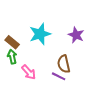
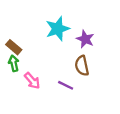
cyan star: (40, 34) -> (58, 29), moved
brown semicircle: (64, 64) -> (82, 66), moved

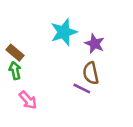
pink arrow: (32, 81) -> (28, 100), moved
purple line: (66, 85) -> (82, 89), moved

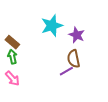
purple line: (82, 89) -> (66, 71), turned -56
pink arrow: (28, 100) -> (12, 78), moved

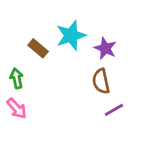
brown rectangle: (12, 42) -> (38, 48), moved
purple line: (66, 71) -> (114, 110), moved

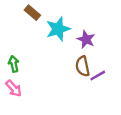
brown rectangle: (38, 48) -> (32, 13), moved
purple line: (114, 110) -> (98, 76), moved

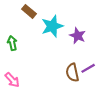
green arrow: (14, 64) -> (12, 43), moved
brown semicircle: (83, 66) -> (72, 73), moved

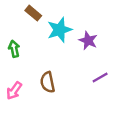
brown semicircle: (72, 73) -> (48, 82), moved
pink arrow: (12, 80) -> (14, 91), turned 77

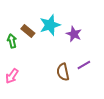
brown rectangle: (33, 13) -> (28, 31), moved
brown semicircle: (48, 82) -> (63, 72), moved

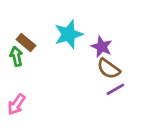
brown rectangle: (28, 31) -> (26, 43), moved
brown semicircle: (63, 72) -> (109, 69), moved, turned -42

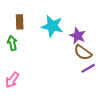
cyan star: (69, 34) -> (52, 26), turned 30
brown rectangle: (26, 43) -> (20, 22), moved, turned 48

